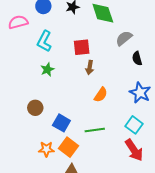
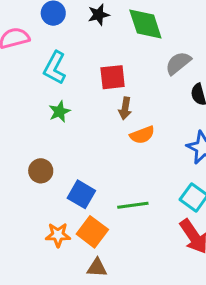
orange semicircle: (101, 95) -> (142, 135), moved, turned 35

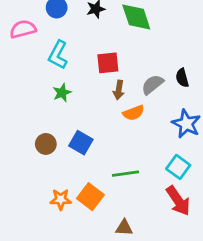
gray semicircle: (178, 63) -> (153, 85), moved
blue square: (81, 194) -> (81, 143), moved
brown triangle: (97, 268) -> (124, 228), moved

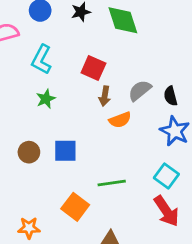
red square: (108, 63) -> (93, 68), turned 30
black semicircle: (182, 78) -> (171, 96), moved
blue square: (81, 143) -> (65, 151), turned -30
orange star: (61, 199) -> (29, 228), moved

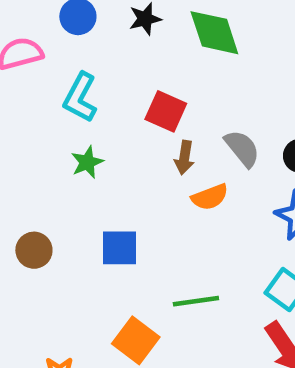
gray semicircle: (140, 90) -> (242, 148), turned 90
brown circle: (29, 152) -> (34, 250), moved

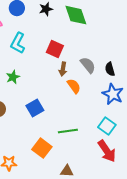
green star: (87, 162) -> (13, 77), moved
orange semicircle: (210, 197) -> (74, 86), turned -105
blue square: (120, 248) -> (35, 108), turned -30

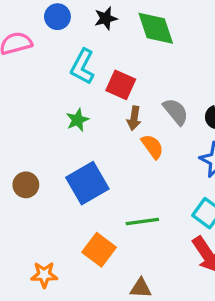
cyan L-shape: (18, 43) -> (82, 67), moved
green star: (13, 77) -> (77, 120), moved
blue square: (35, 108) -> (87, 183), size x1.4

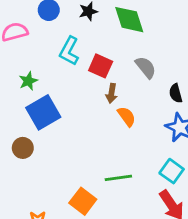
gray semicircle: (176, 112) -> (146, 67), moved
green star: (77, 120) -> (28, 81), moved
blue square: (87, 183) -> (43, 112), moved

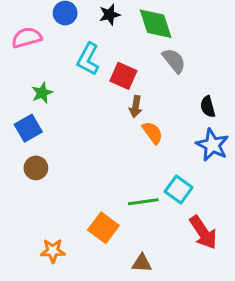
gray semicircle: (146, 67) -> (174, 61), moved
blue square: (43, 112) -> (28, 128), moved, size x0.7
cyan square: (172, 171) -> (179, 189), moved

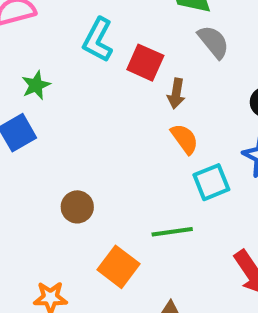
brown arrow: (136, 107) -> (176, 93), moved
brown circle: (36, 168) -> (77, 207), moved
cyan square: (179, 189) -> (211, 182), moved, turned 32

